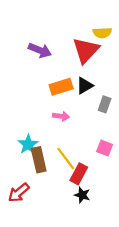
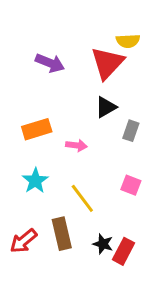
orange rectangle: (61, 87) -> (37, 129), moved
brown rectangle: (39, 160) -> (62, 234), moved
red rectangle: (79, 174) -> (124, 251), moved

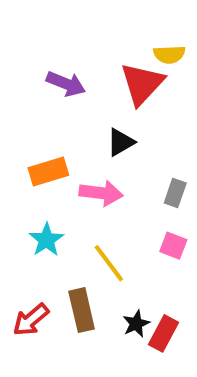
black triangle: (106, 107) -> (121, 142), moved
gray rectangle: (131, 131) -> (175, 193), moved
pink arrow: (76, 145) -> (101, 193), size x1.5
black star: (103, 244) -> (136, 324), turned 30

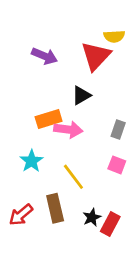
orange rectangle: (48, 172) -> (49, 119), moved

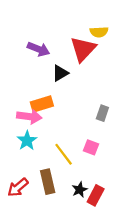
black triangle: (81, 95) -> (60, 73), moved
pink arrow: (68, 130) -> (29, 117), moved
pink square: (117, 165) -> (91, 147), moved

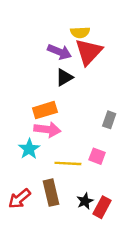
yellow semicircle: (99, 32) -> (80, 32), moved
purple arrow: (38, 49) -> (59, 52), moved
pink arrow: (29, 117) -> (47, 129), moved
yellow line: (64, 154) -> (68, 163), turned -50

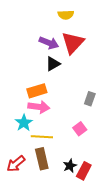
yellow semicircle: (80, 32) -> (66, 15), moved
pink square: (97, 156) -> (80, 129), turned 32
yellow line: (68, 163) -> (42, 137), moved

